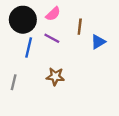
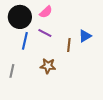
brown line: (80, 27) -> (69, 45), moved

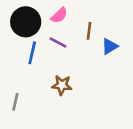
brown line: (69, 45) -> (89, 31), moved
gray line: (12, 71) -> (15, 102), moved

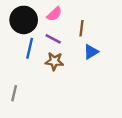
blue triangle: (110, 46) -> (91, 52), moved
brown star: (62, 85) -> (54, 61), moved

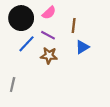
blue line: (30, 48) -> (26, 44), turned 30

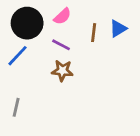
blue line: (26, 44) -> (18, 56), moved
blue triangle: (82, 47) -> (118, 29), moved

